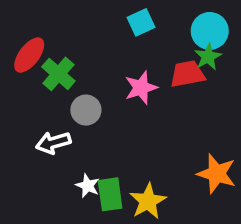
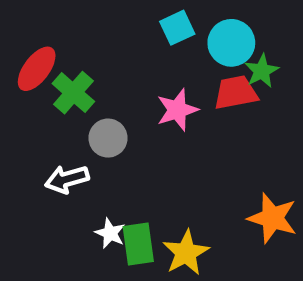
cyan circle: (210, 31) -> (231, 43), moved

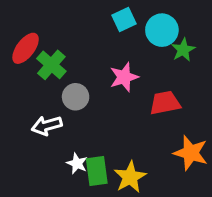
red trapezoid: (236, 93) -> (165, 103), moved

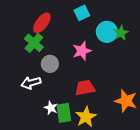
cyan circle: (162, 30) -> (107, 32), moved
red ellipse: (26, 48) -> (42, 23), moved
red trapezoid: (165, 103) -> (85, 88), moved

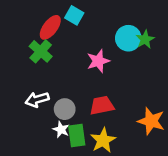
cyan square: (82, 13) -> (74, 15), moved, turned -35
gray circle: (50, 64) -> (65, 109), moved

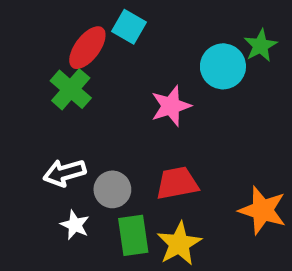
green star: (145, 39) -> (261, 46), moved
white star: (61, 129) -> (75, 225), moved

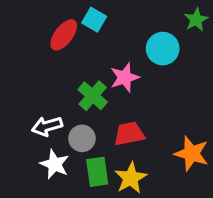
green star: (261, 46) -> (196, 20), moved
green cross: (71, 89) -> (93, 96), moved
white star: (75, 225) -> (55, 164), size x1.4

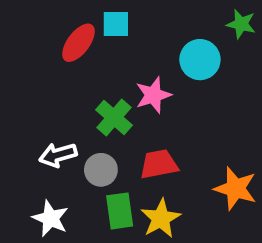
cyan square: (94, 20) -> (116, 24), turned -30
green star: (196, 20) -> (241, 24), turned -30
white star: (55, 164) -> (50, 218), moved

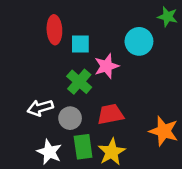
cyan square: (116, 24) -> (80, 44), moved
red ellipse: (78, 43) -> (54, 30), turned -40
white star: (50, 218) -> (49, 152), moved

